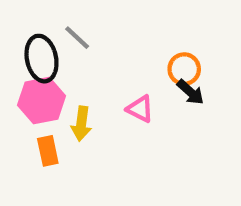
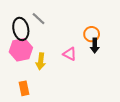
black arrow: (190, 92) -> (95, 46), turned 48
orange rectangle: (48, 151) -> (24, 88), moved

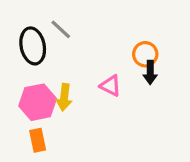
pink hexagon: (21, 50) -> (38, 102), moved

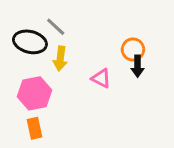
black ellipse: (33, 46) -> (30, 42), turned -64
yellow arrow: (64, 97) -> (60, 59), moved

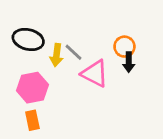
gray line: (56, 27) -> (74, 52), moved
pink triangle: (101, 78) -> (95, 73), size x1.5

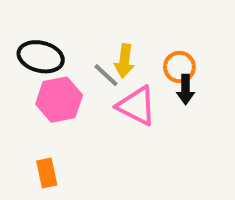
yellow arrow: (57, 55) -> (124, 61), moved
pink hexagon: (32, 88) -> (59, 100), moved

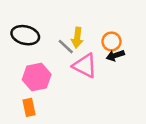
black arrow: (186, 89) -> (115, 55), turned 72
pink hexagon: (59, 100) -> (37, 77), moved

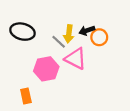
black arrow: (115, 55) -> (87, 30), moved
pink hexagon: (37, 77) -> (46, 69), moved

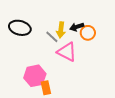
pink hexagon: (46, 69) -> (35, 76), moved
orange rectangle: (26, 96) -> (46, 88), moved

